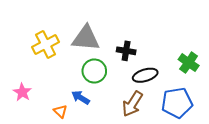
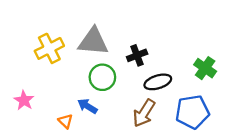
black cross: (126, 51) -> (137, 55), turned -30

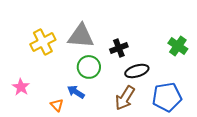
green cross: (205, 68) -> (178, 46), moved

